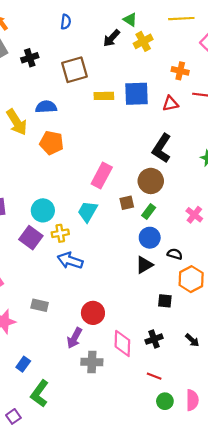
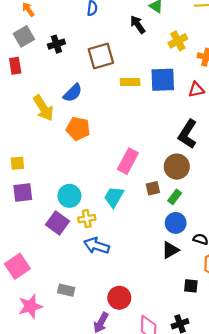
black arrow: (112, 38) -> (138, 25), turned 102
yellow cross: (143, 41) -> (178, 41), moved
blue semicircle: (46, 107) -> (73, 93), turned 138

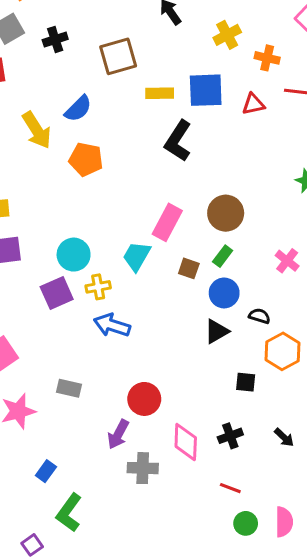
black L-shape: (188, 134) -> (178, 141), moved
pink rectangle: (128, 161) -> (167, 222), moved
brown square: (153, 188) -> (189, 268), moved, turned 32
purple square: (57, 223) -> (57, 293), turned 30

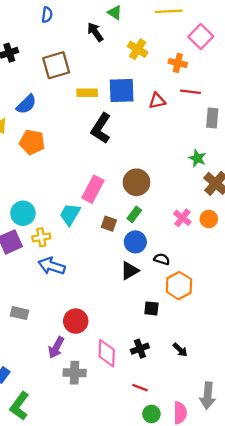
yellow cross: (227, 35) -> (138, 49), turned -30
orange cross: (267, 58) -> (178, 63), moved

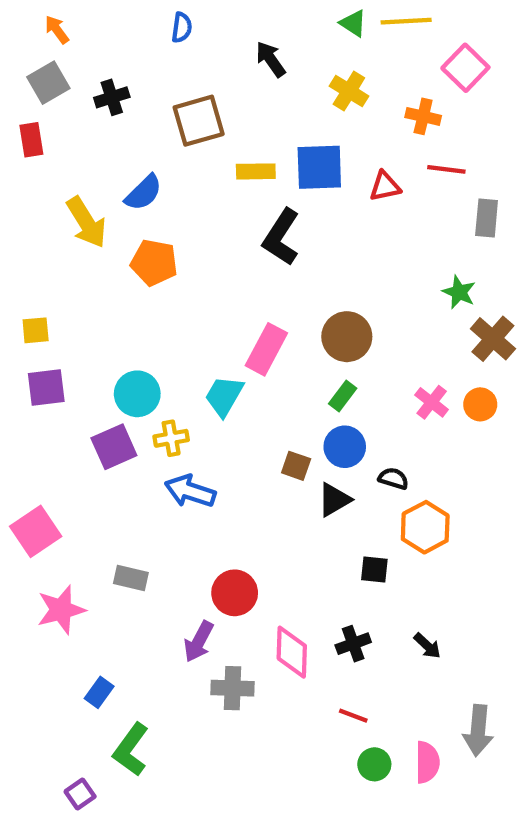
green triangle: (115, 12) -> (353, 23), moved
brown square: (109, 224) -> (296, 466), moved

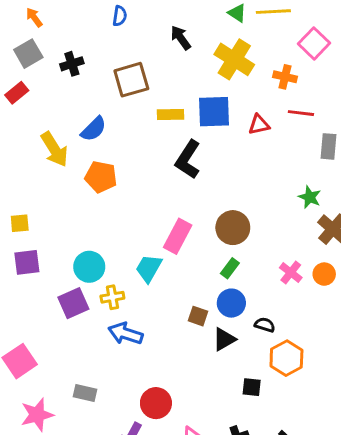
yellow cross: (349, 91) -> (234, 59), size x1.5
red rectangle: (31, 140) -> (17, 93), turned 60

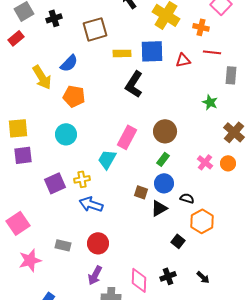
green star: (310, 197) -> (210, 102), moved
yellow square: (20, 223) -> (18, 128), size x1.5
cyan circle: (89, 267) -> (66, 134), moved
black square: (252, 387) -> (178, 241), turned 32
red circle: (156, 403) -> (98, 243), moved

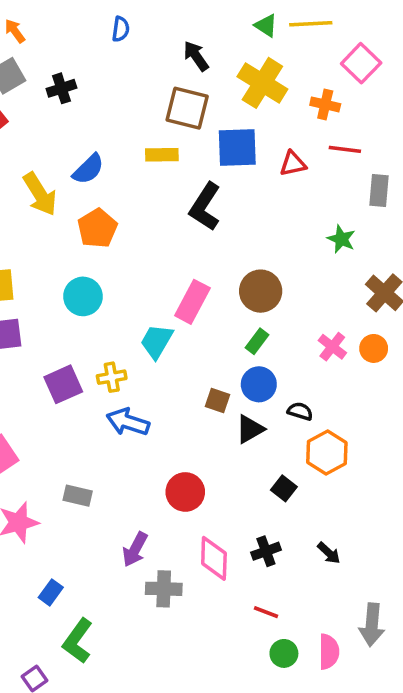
brown square: (95, 29) -> (187, 108), moved, turned 30
yellow rectangle: (122, 53) -> (162, 155), moved
orange pentagon: (74, 96) -> (97, 228), turned 30
red circle: (98, 243) -> (185, 492), moved

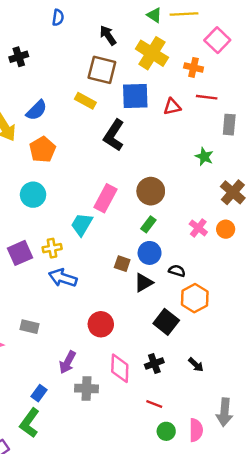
yellow rectangle: (162, 155) -> (85, 101), turned 30
black square: (284, 488) -> (166, 322), size x1.5
blue rectangle: (51, 592) -> (39, 393), moved

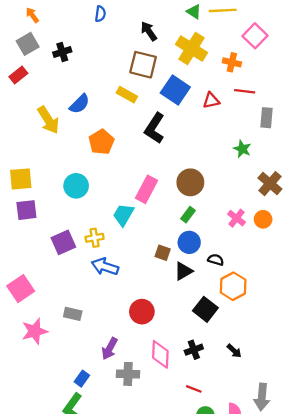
blue square: (135, 96) -> (175, 90), turned 36
orange pentagon: (43, 149) -> (101, 142), moved

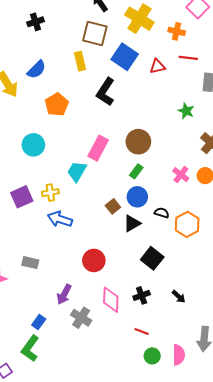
black cross: (62, 52) -> (36, 22), moved
yellow rectangle: (127, 95) -> (80, 61), turned 48
brown square: (163, 253) -> (113, 206), turned 32
orange hexagon: (233, 286) -> (187, 224), moved
gray cross: (128, 374) -> (81, 318), turned 30

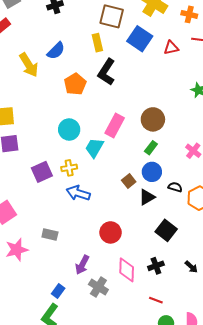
black L-shape: (106, 92) -> (106, 72), moved
cyan circle: (33, 145) -> (69, 130), moved

